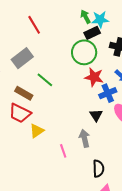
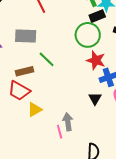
gray rectangle: (22, 58) -> (26, 36), turned 35
brown rectangle: (24, 93) -> (24, 71), turned -48
gray arrow: (85, 138) -> (68, 122), moved

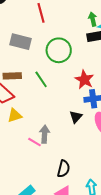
green circle: (88, 35) -> (59, 50), moved
green line: (47, 59) -> (41, 79), moved
pink line: (60, 132) -> (35, 142), turned -56

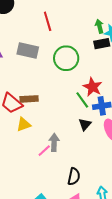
brown rectangle: (12, 76) -> (29, 99), moved
green line: (41, 79) -> (82, 100), moved
pink line: (35, 142) -> (44, 151), turned -72

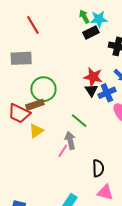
green circle: (66, 58) -> (43, 89), moved
green line: (82, 100) -> (79, 121), moved
black triangle: (85, 124) -> (91, 90), moved

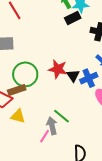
red star: (93, 77) -> (58, 69), moved
green line: (79, 121) -> (62, 116), moved
yellow triangle: (36, 131) -> (18, 116), turned 49

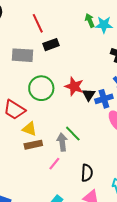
black rectangle: (73, 18) -> (51, 45), moved
brown rectangle: (17, 90) -> (33, 145), moved
pink line: (45, 136) -> (54, 164), moved

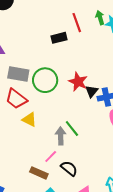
red line: (38, 23) -> (77, 23), moved
gray rectangle: (22, 55) -> (18, 74), moved
brown rectangle: (33, 145) -> (39, 173), moved, turned 30
black semicircle: (87, 173) -> (69, 168), moved, turned -60

